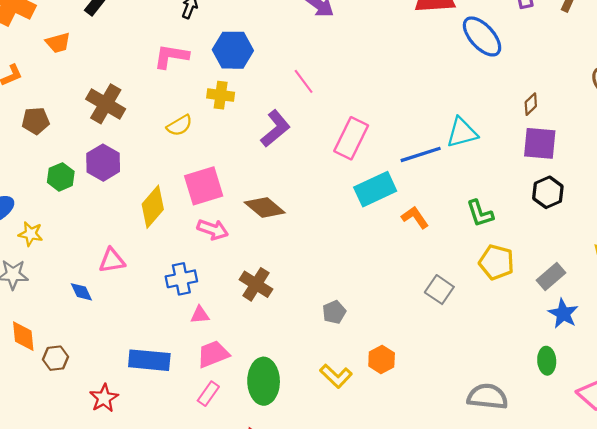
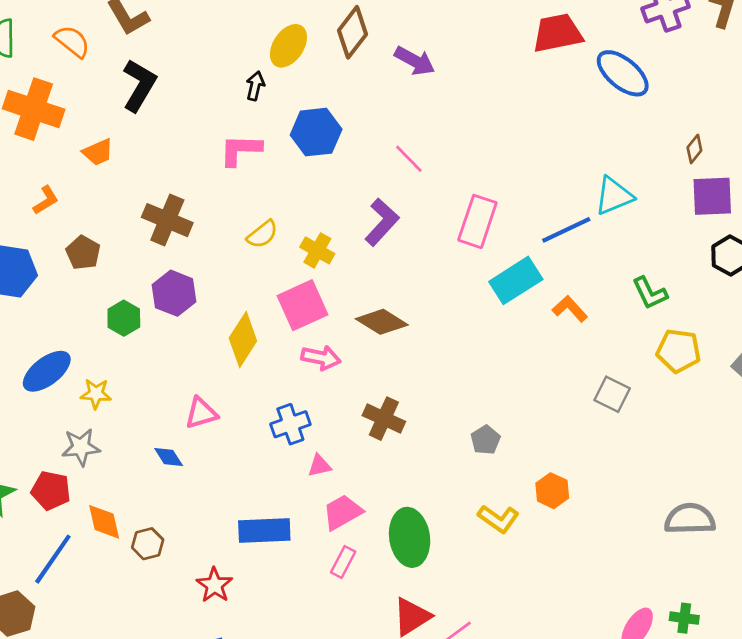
yellow cross: (221, 95) -> (317, 250), moved, turned 30
brown pentagon: (36, 121) -> (83, 253), turned -30

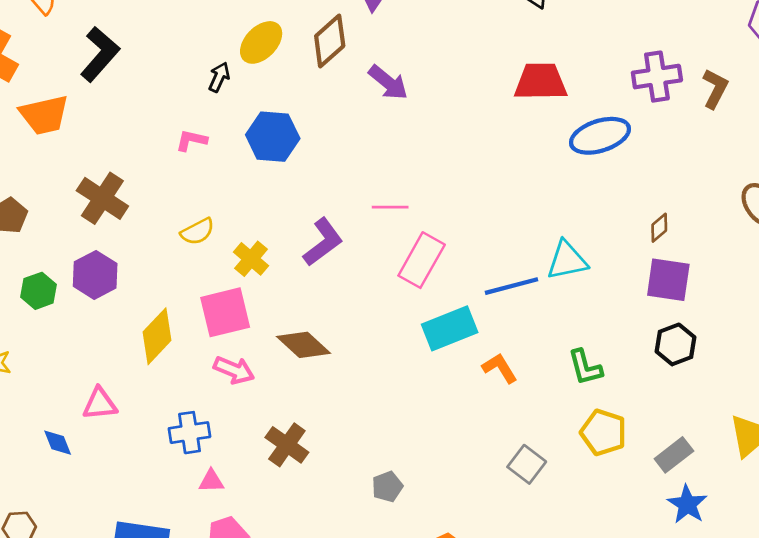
blue ellipse: (623, 73) -> (600, 136), turned -68
pink L-shape: (240, 150) -> (191, 140), size x0.7
orange trapezoid: (98, 152) -> (44, 115), size x1.5
pink line: (409, 159) -> (390, 207), moved, turned -56

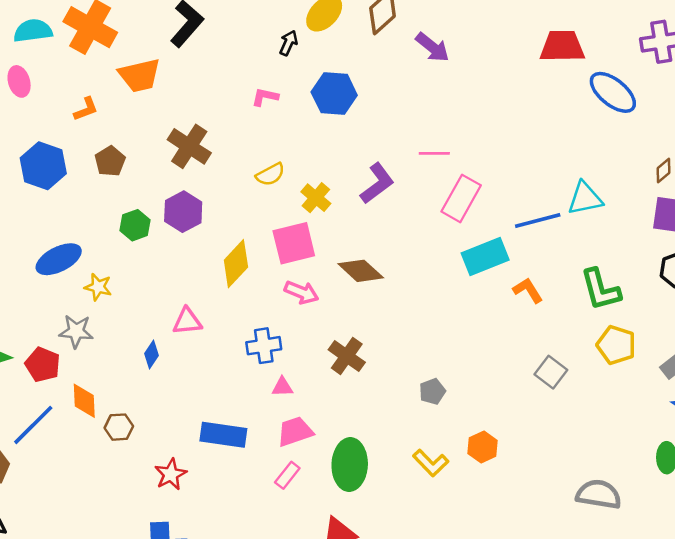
blue ellipse: (600, 136) -> (613, 92), turned 57
green L-shape: (585, 367) -> (601, 290), size x1.4
blue diamond: (58, 443) -> (151, 354), turned 56

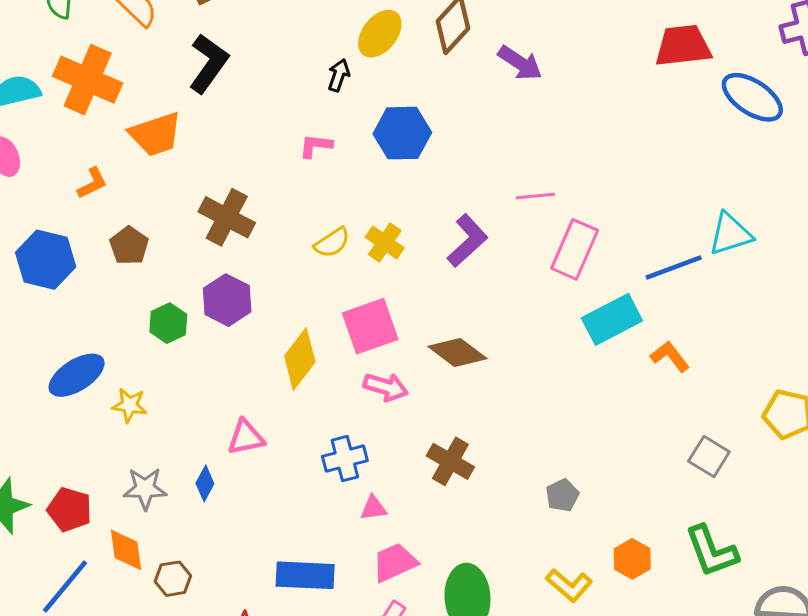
yellow cross: (316, 198) -> (385, 243), moved
green L-shape: (601, 290) -> (712, 551), moved
gray star: (76, 331) -> (145, 488), moved

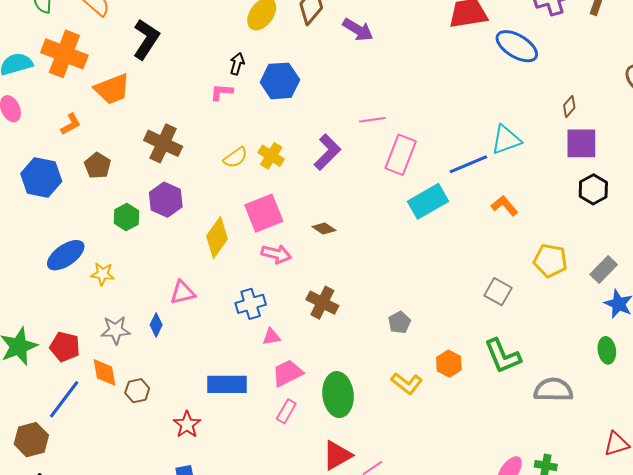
black arrow: (339, 75) -> (237, 64), moved
brown diamond: (457, 353) -> (324, 228), size x0.6
orange L-shape: (670, 356) -> (505, 206), moved

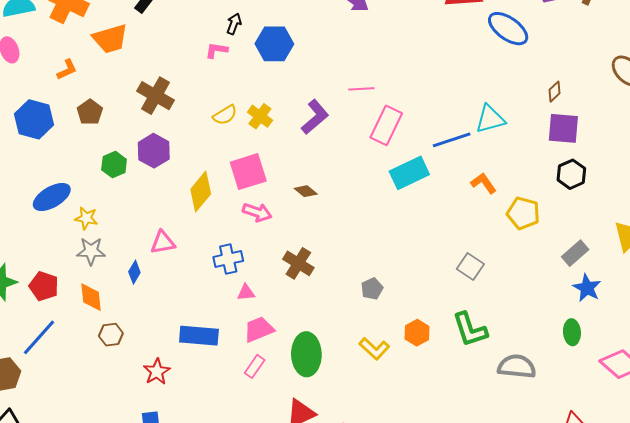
yellow pentagon: (550, 261) -> (523, 213), moved
gray star: (116, 330) -> (91, 251), moved
orange diamond: (105, 372) -> (91, 297), moved

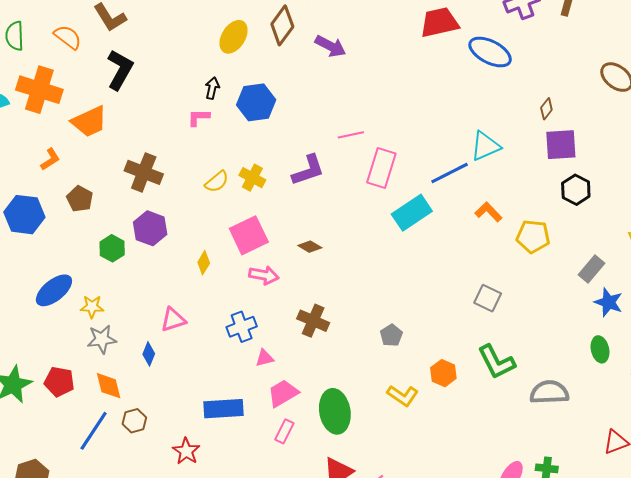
purple L-shape: (315, 117) -> (308, 170), turned 30
yellow diamond: (201, 192) -> (204, 263), size x0.6
blue line: (39, 337) -> (94, 431), moved

